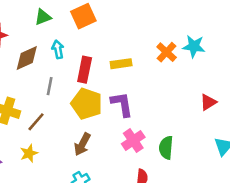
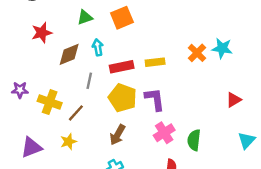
red rectangle: (85, 70) -> (122, 67), turned 65

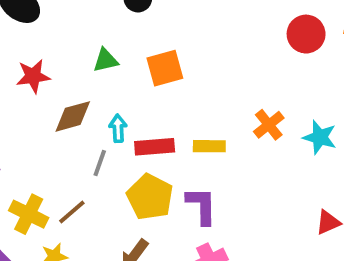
cyan arrow: (98, 47) -> (118, 128), moved
orange cross: (197, 53) -> (269, 125), moved
yellow cross: (50, 102) -> (29, 214), moved

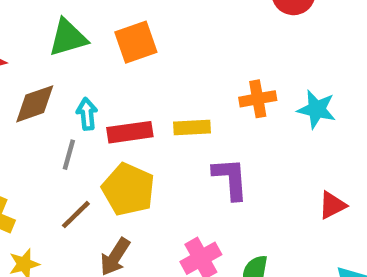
green triangle: (106, 60) -> (68, 38), size x1.4
orange cross: (269, 125) -> (258, 99), turned 32
purple L-shape: (202, 206) -> (230, 179), moved
brown line: (72, 212) -> (76, 215), moved

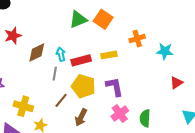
green triangle: (68, 38) -> (78, 19), moved
orange square: (136, 42) -> (103, 19), moved, turned -30
cyan star: (317, 109) -> (165, 51), moved
purple L-shape: (230, 179) -> (114, 87), moved

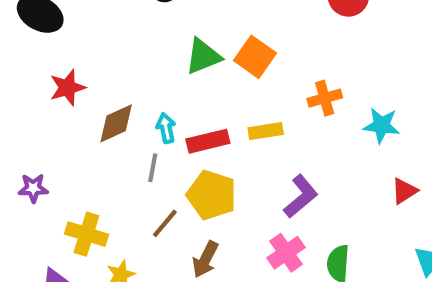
purple L-shape: (114, 87) -> (301, 196), moved, turned 60

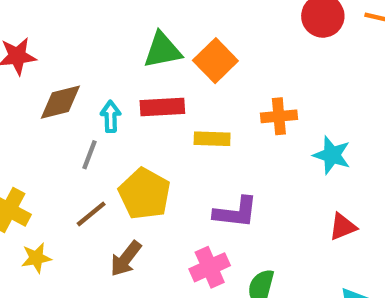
red rectangle: (208, 141) -> (162, 107), moved
purple L-shape: (301, 196) -> (236, 212), turned 36

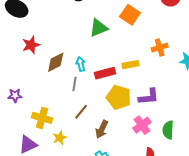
orange square: (215, 61) -> (130, 15), moved
red rectangle: (162, 107) -> (105, 73), moved
yellow pentagon: (145, 194) -> (119, 97), moved

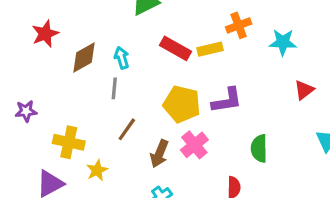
yellow rectangle: (130, 65) -> (210, 49), moved
red rectangle: (105, 73) -> (175, 48), moved, turned 48
pink cross: (142, 125) -> (194, 145), moved

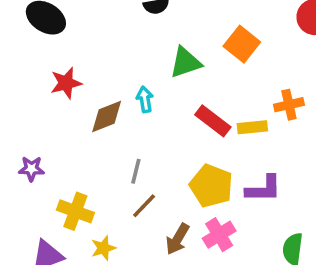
cyan arrow: (122, 58) -> (145, 99), moved
gray line: (114, 88) -> (136, 171), moved

